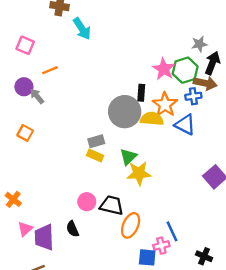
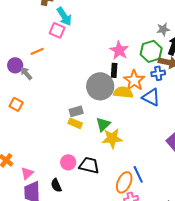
pink square: (25, 45) -> (57, 30), moved
pink star: (164, 69) -> (119, 50), moved
orange ellipse: (131, 225) -> (124, 182), moved
pink triangle: (25, 229) -> (27, 173), moved
blue line: (172, 231) -> (138, 174), moved

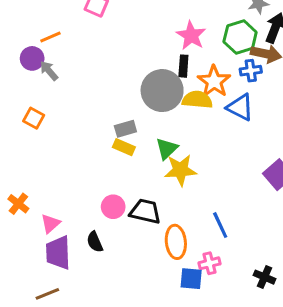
orange line: (37, 51) -> (50, 37), moved
orange ellipse: (124, 182) -> (176, 242), moved, turned -30

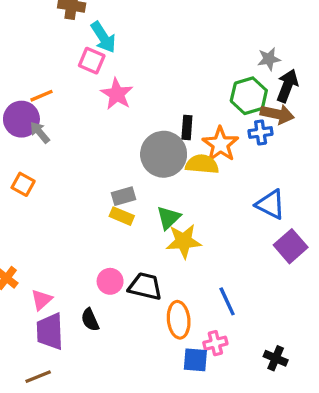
pink star: (191, 35) -> (117, 94), moved
purple circle: (32, 58) -> (21, 119), size x1.4
blue triangle: (240, 107) -> (271, 204), moved

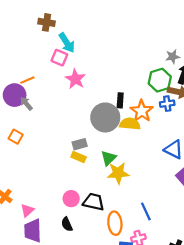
black semicircle: (90, 320) -> (67, 224), moved

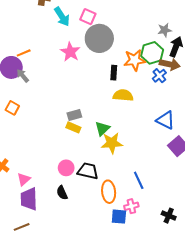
pink square: (59, 58) -> (88, 17), moved
blue cross: (167, 104) -> (159, 76), turned -32
orange star: (142, 111) -> (135, 60), moved, turned 30
gray circle: (105, 117) -> (99, 38), moved

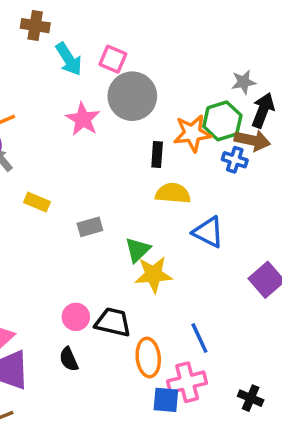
blue cross: (159, 76) -> (235, 160), turned -32
blue triangle: (166, 120) -> (208, 232), moved
yellow rectangle: (73, 127) -> (37, 202), moved
pink cross: (131, 206) -> (187, 382), size x1.5

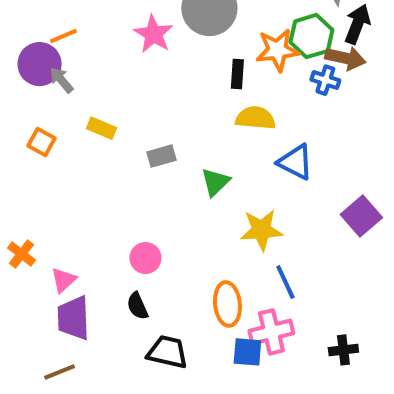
yellow star: (153, 275) -> (261, 230), moved
black trapezoid: (113, 322) -> (167, 352), moved
black cross: (251, 398) -> (343, 350), turned -30

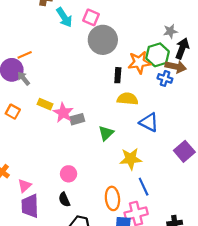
pink star: (153, 34) -> (63, 113), moved

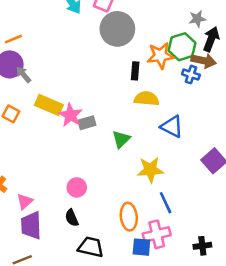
orange line: (25, 55) -> (13, 39), moved
yellow rectangle: (45, 104) -> (49, 105), size x1.5

